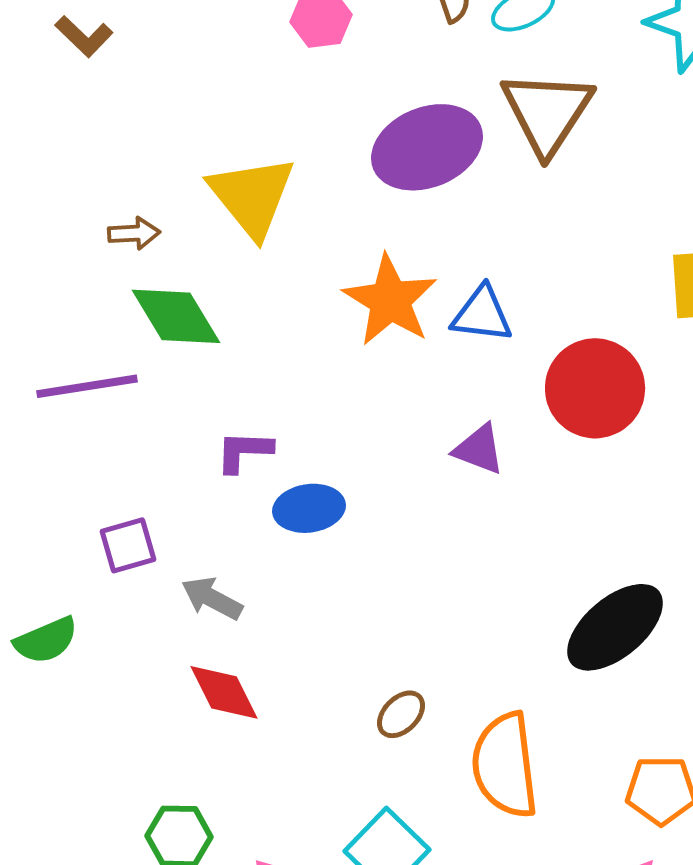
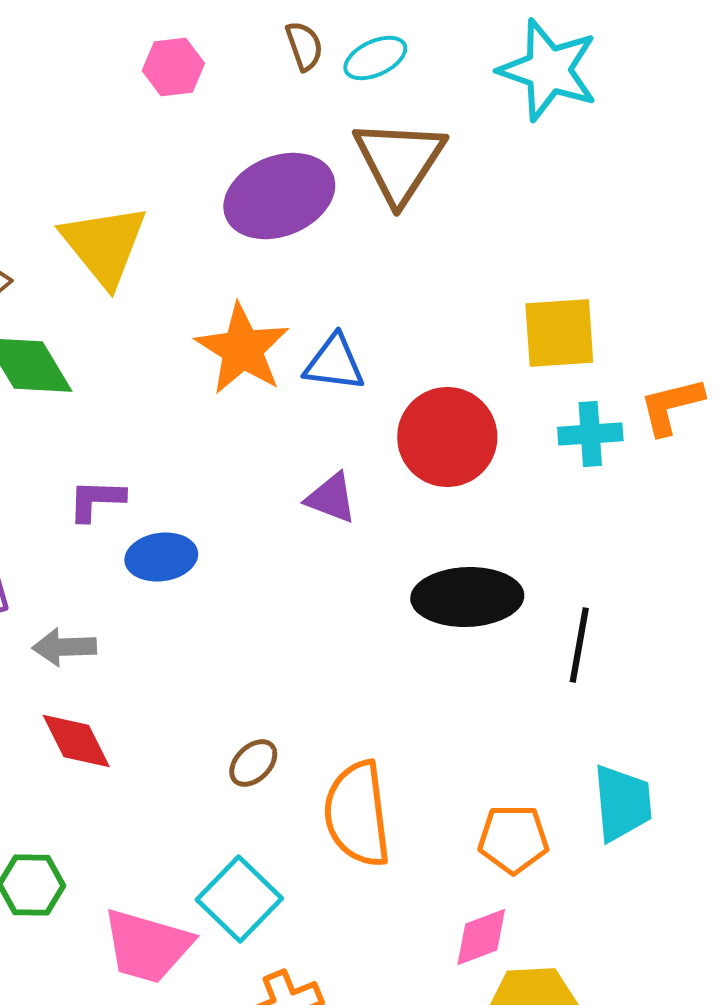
gray arrow: (212, 598) -> (64, 647), turned -30
black ellipse: (615, 627) -> (467, 597), moved, turned 38

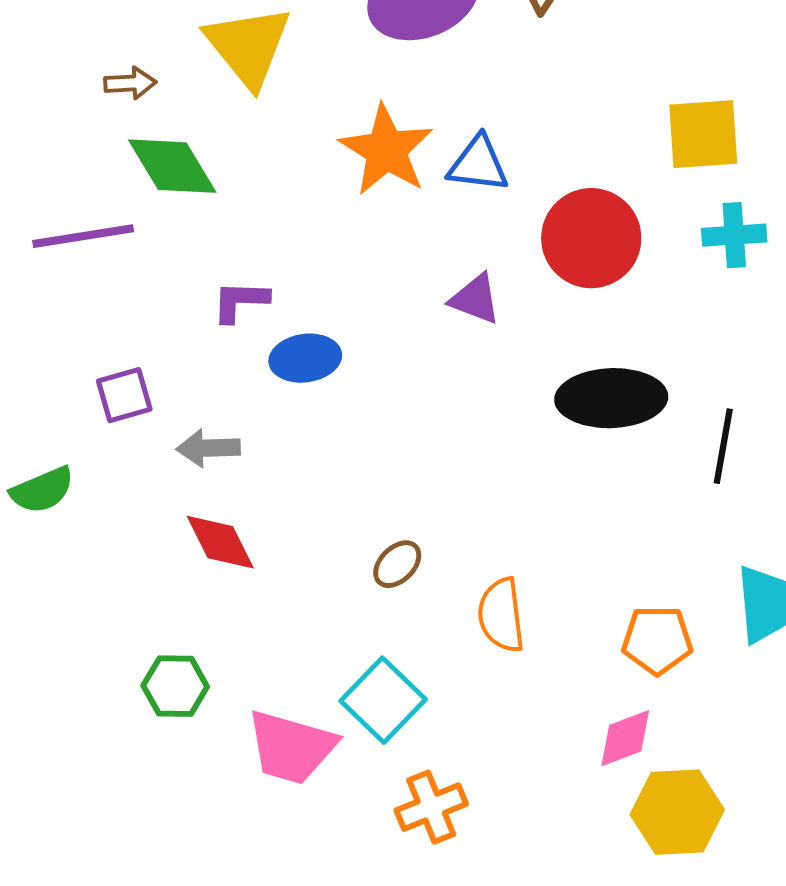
orange semicircle: (357, 814) -> (501, 615), size x0.7

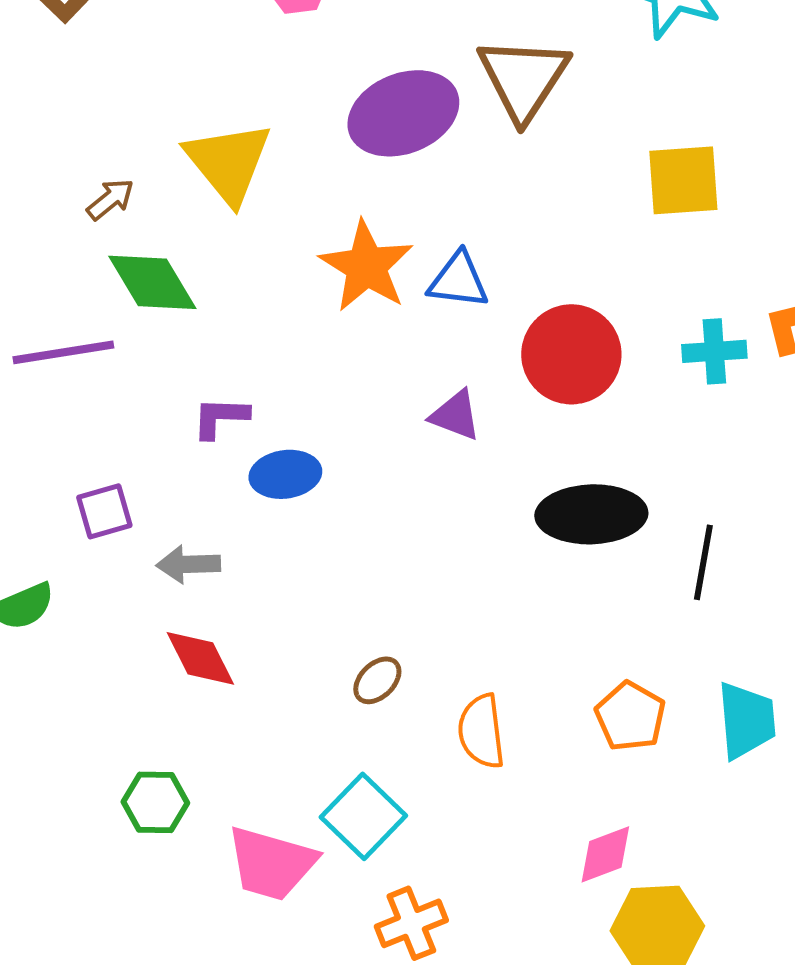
brown arrow: (130, 83) -> (110, 199), turned -36
yellow square: (703, 134) -> (683, 180), moved
orange pentagon: (657, 640) -> (630, 716), moved, turned 30

